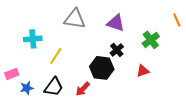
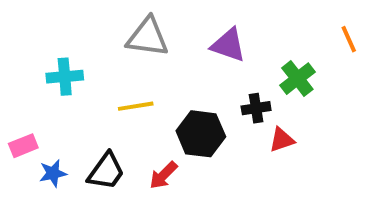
black cross: (117, 50) -> (256, 108), moved, turned 32
yellow line: (56, 56) -> (136, 106), moved, turned 48

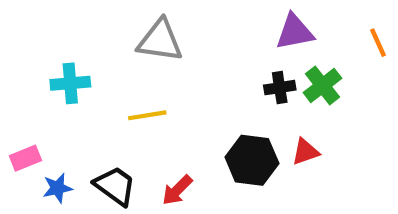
purple triangle: (228, 45) -> (295, 32), moved, turned -30
black cross: (256, 108) -> (280, 88), moved
black hexagon: (201, 134) -> (252, 160), moved
black trapezoid: (106, 171) -> (115, 186), turned -90

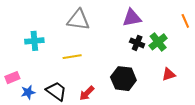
purple triangle: (295, 32) -> (132, 18), moved
black cross: (280, 88) -> (137, 43), turned 32
red triangle: (305, 152) -> (169, 74), moved

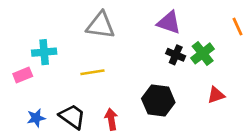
purple triangle: (132, 18) -> (169, 23), turned 30
pink rectangle: (12, 78) -> (23, 75), moved
red arrow: (87, 93) -> (111, 119), turned 126

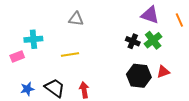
purple triangle: (169, 23) -> (150, 15), moved
gray triangle: (101, 25) -> (76, 19), size x0.7
black hexagon: (158, 100) -> (139, 76), moved

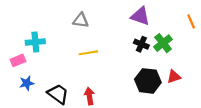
purple triangle: (150, 15) -> (140, 16), moved
yellow line: (70, 54) -> (88, 53), moved
blue star: (27, 89) -> (27, 83), moved

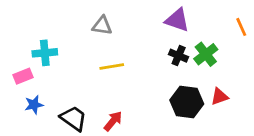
red arrow: (89, 96) -> (113, 121), turned 49

